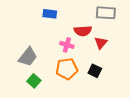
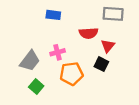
pink cross: (67, 45) -> (58, 52), moved, turned -32
black square: (95, 71) -> (101, 64), moved

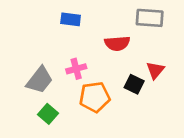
red triangle: (108, 46) -> (155, 70), moved

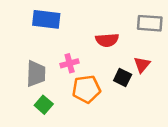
gray rectangle: (150, 18) -> (150, 23), moved
blue rectangle: (71, 19) -> (46, 19), moved, size x1.5
gray trapezoid: (40, 80) -> (36, 74), turned -36

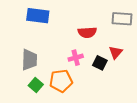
pink cross: (70, 63) -> (76, 58), moved
orange pentagon: (86, 89) -> (61, 81), moved

